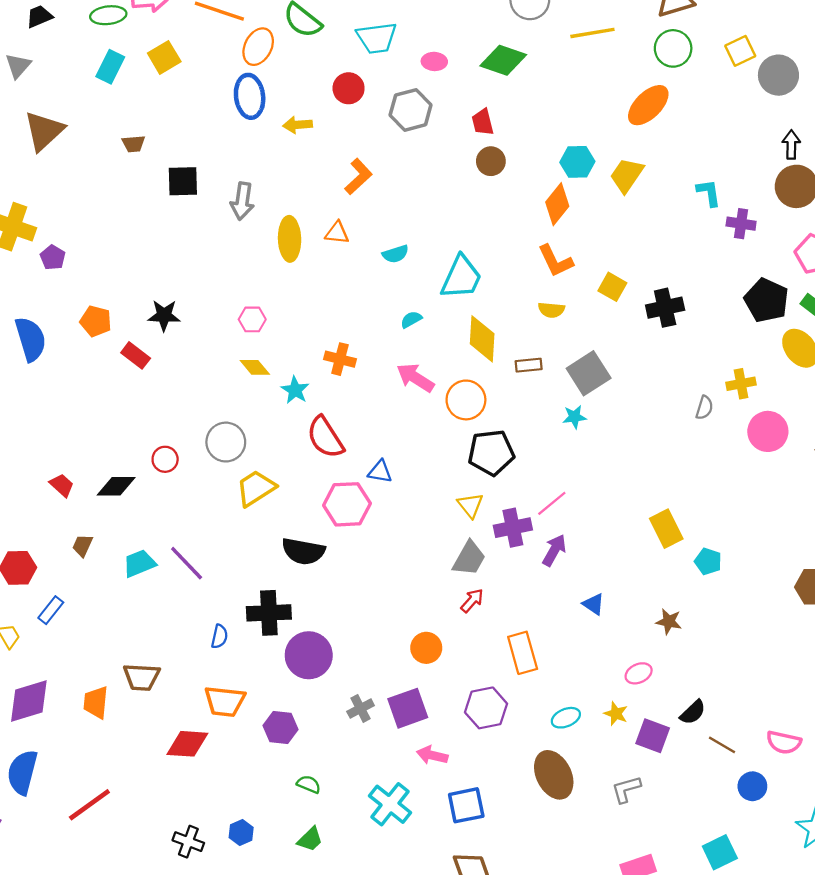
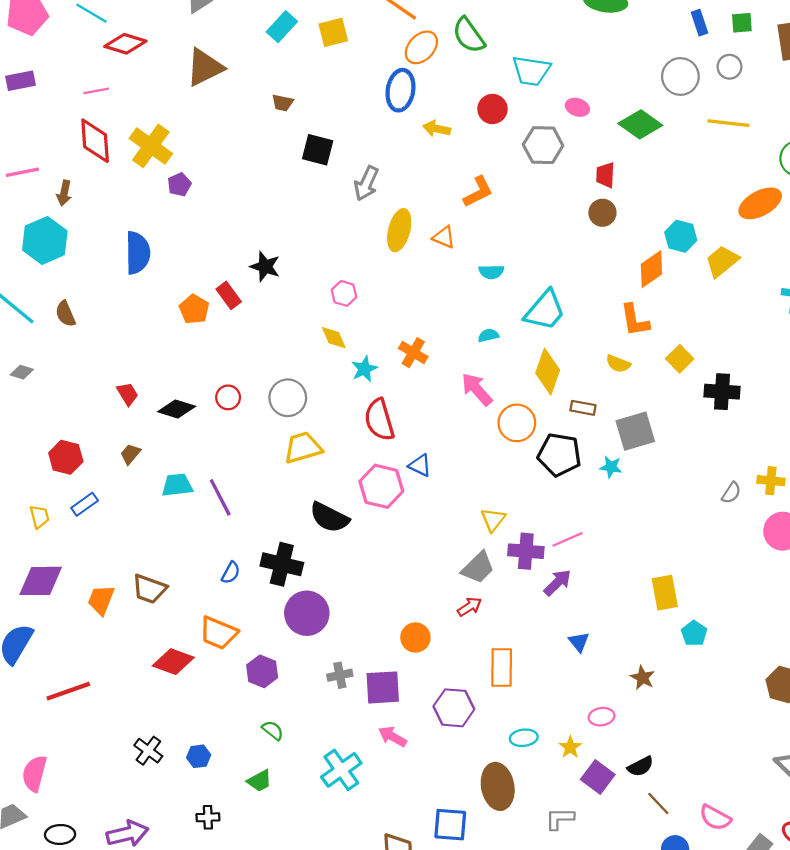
orange pentagon: (96, 321) -> (194, 309), moved
black pentagon: (491, 453) -> (559, 455), moved
blue square: (466, 805) -> (450, 825), moved

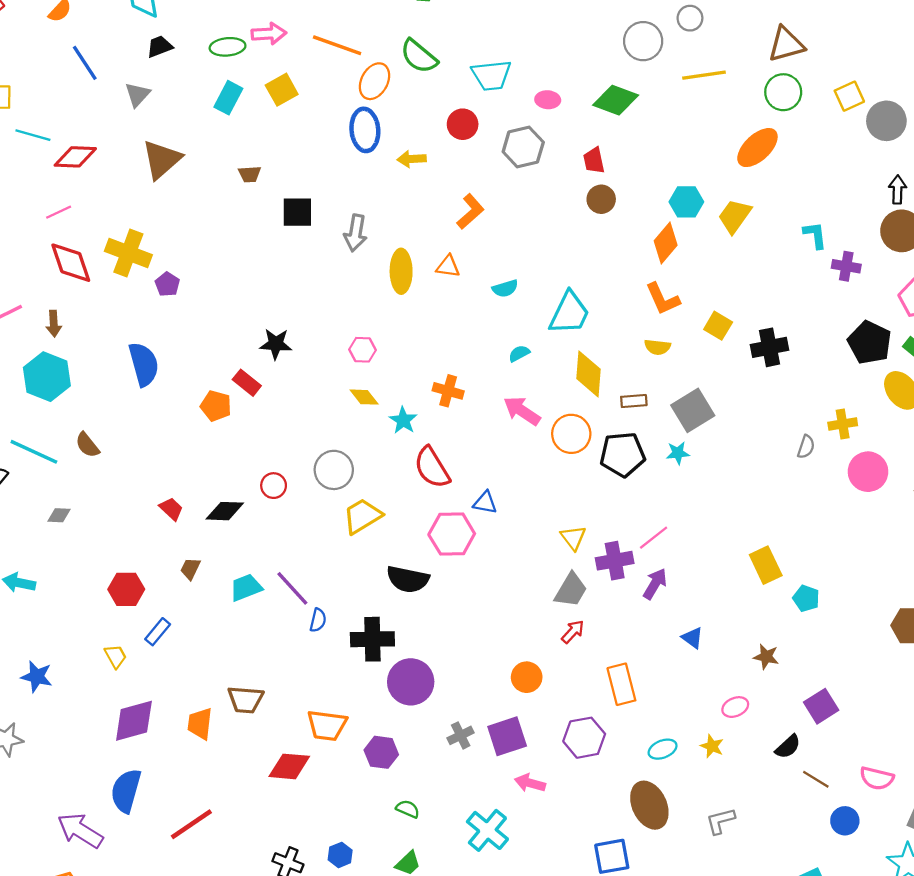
blue semicircle: (231, 573) -> (318, 620), moved
purple square: (598, 777) -> (821, 706), moved, turned 36

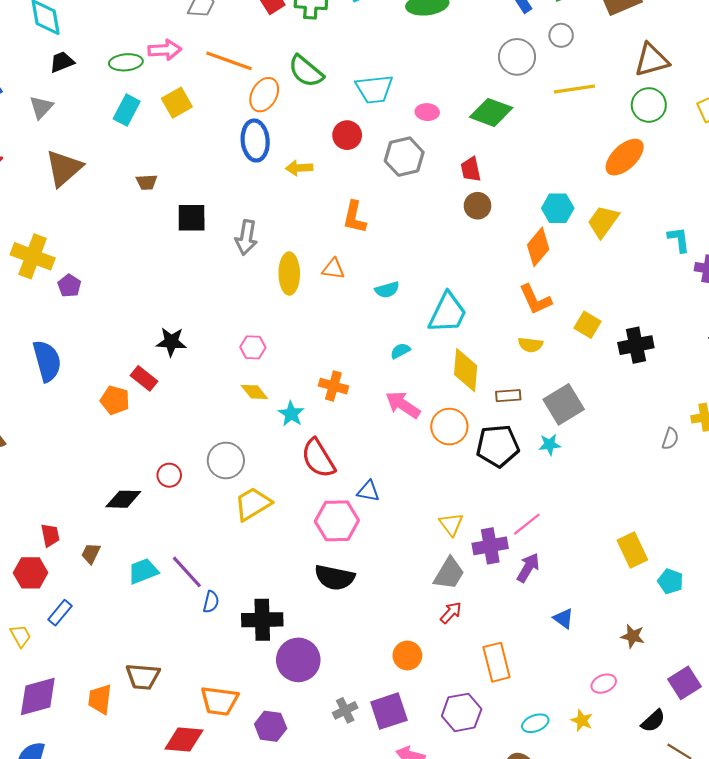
orange L-shape: (470, 211) -> (354, 217), turned 144
red trapezoid: (171, 509) -> (50, 535), moved, turned 35
black semicircle: (408, 579) -> (335, 578), moved

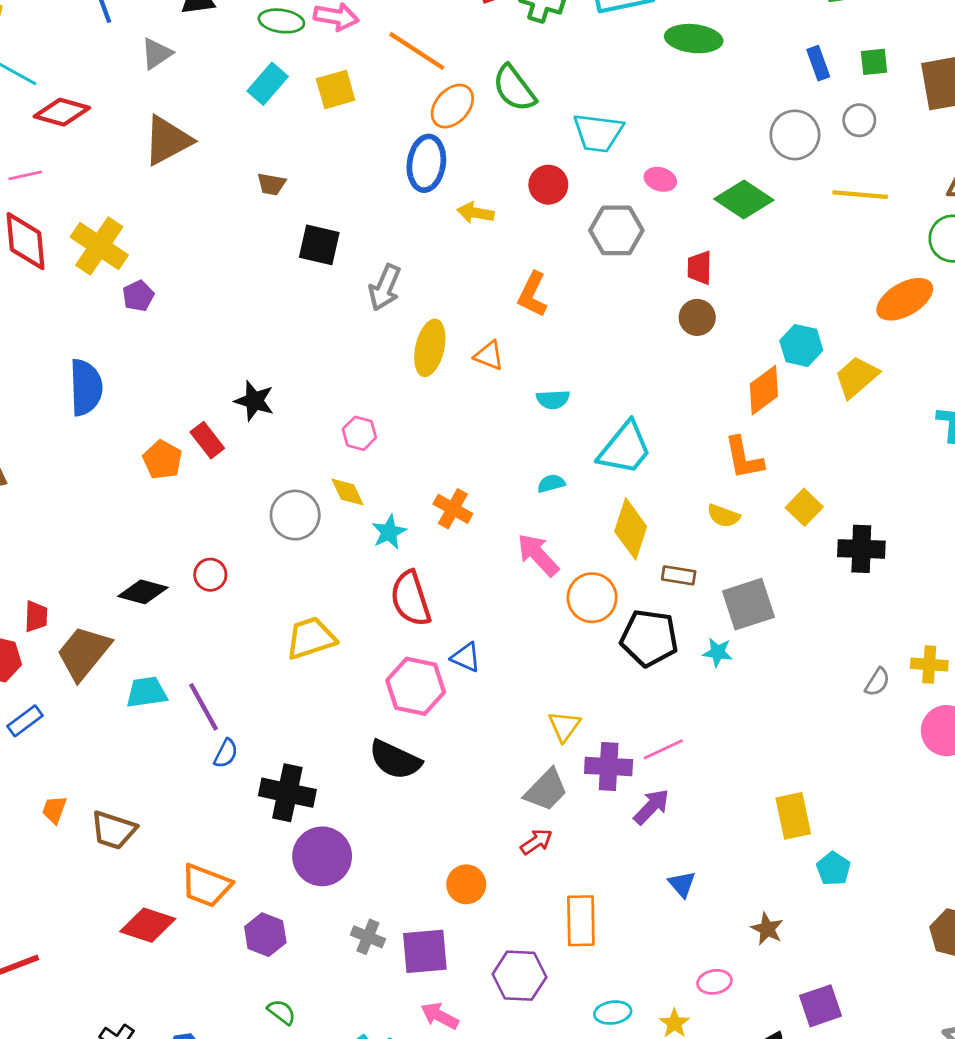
gray circle: (226, 460) -> (295, 515), moved
brown trapezoid: (91, 553) -> (84, 653), size x2.0
orange trapezoid: (100, 699) -> (54, 810), moved, size x0.7
gray cross: (345, 710) -> (368, 937), turned 35

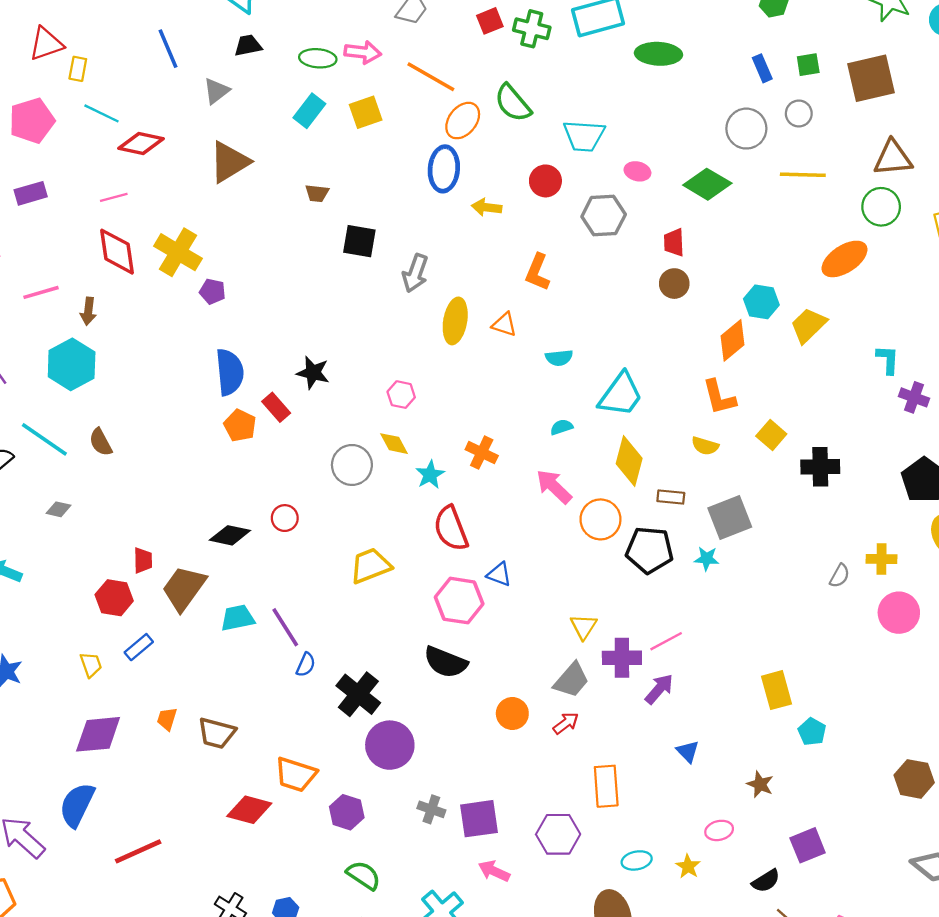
purple pentagon: (138, 296) -> (212, 291), turned -30
blue semicircle: (86, 387) -> (230, 372), moved
black cross: (287, 793) -> (358, 694), turned 30
orange circle: (466, 884) -> (512, 713), moved
green semicircle: (281, 1012) -> (364, 875), size x1.4

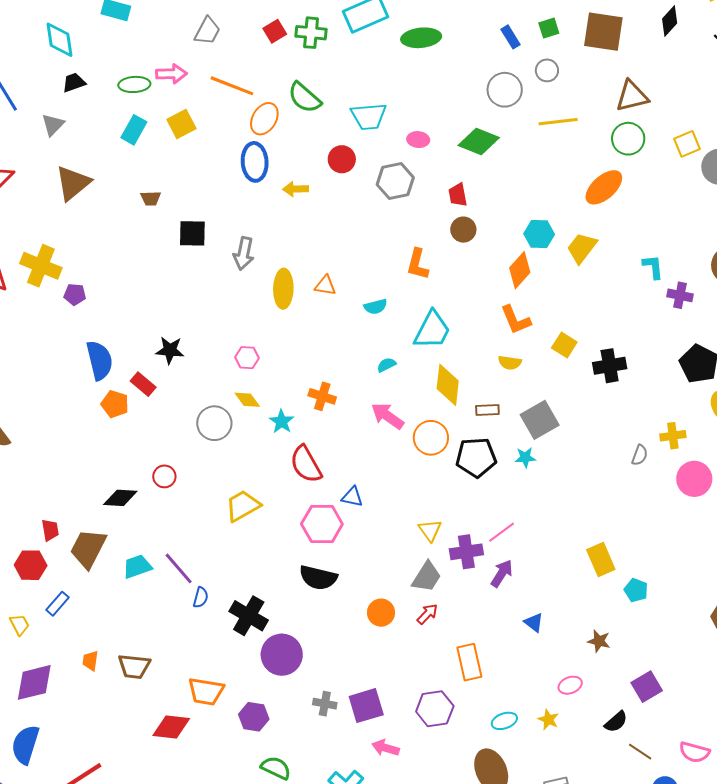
brown square: (871, 78) -> (603, 32), turned 30
orange L-shape: (537, 272) -> (418, 264), moved

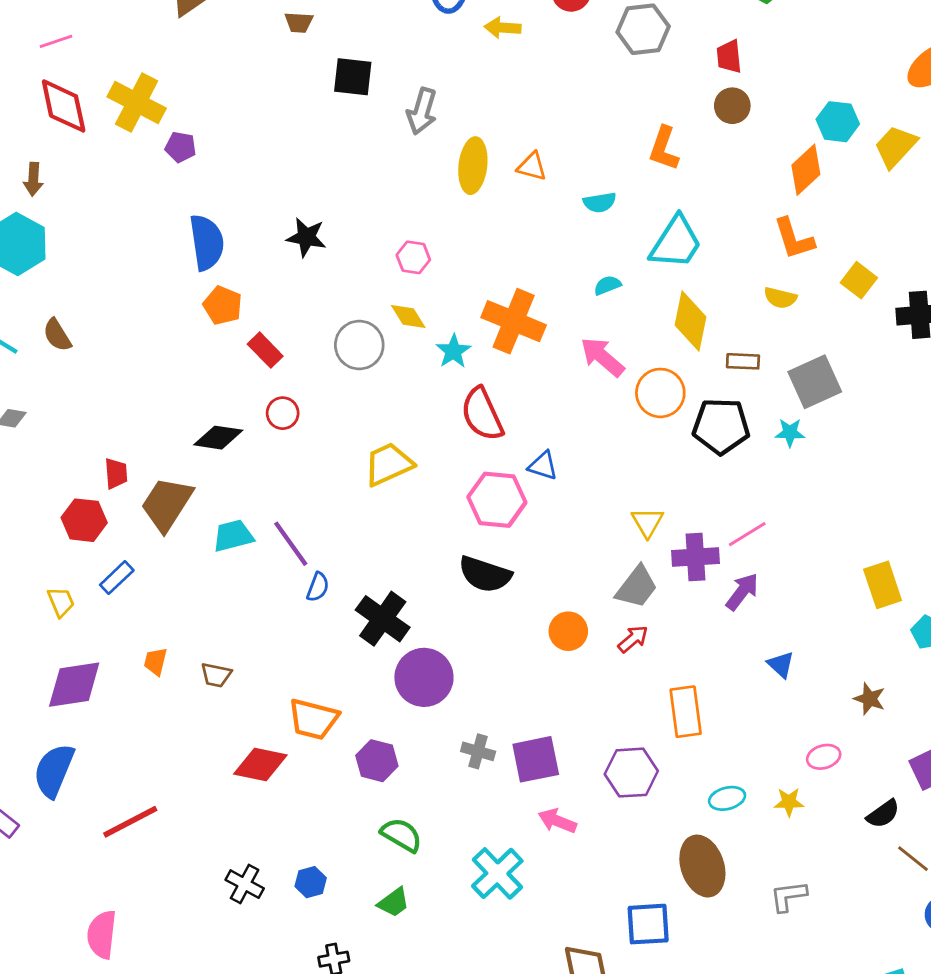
red rectangle: (143, 384) -> (265, 350), moved
orange cross: (322, 396) -> (514, 321), size x1.6
brown trapezoid: (134, 666) -> (216, 675), size x0.7
yellow star: (548, 719) -> (789, 802), turned -30

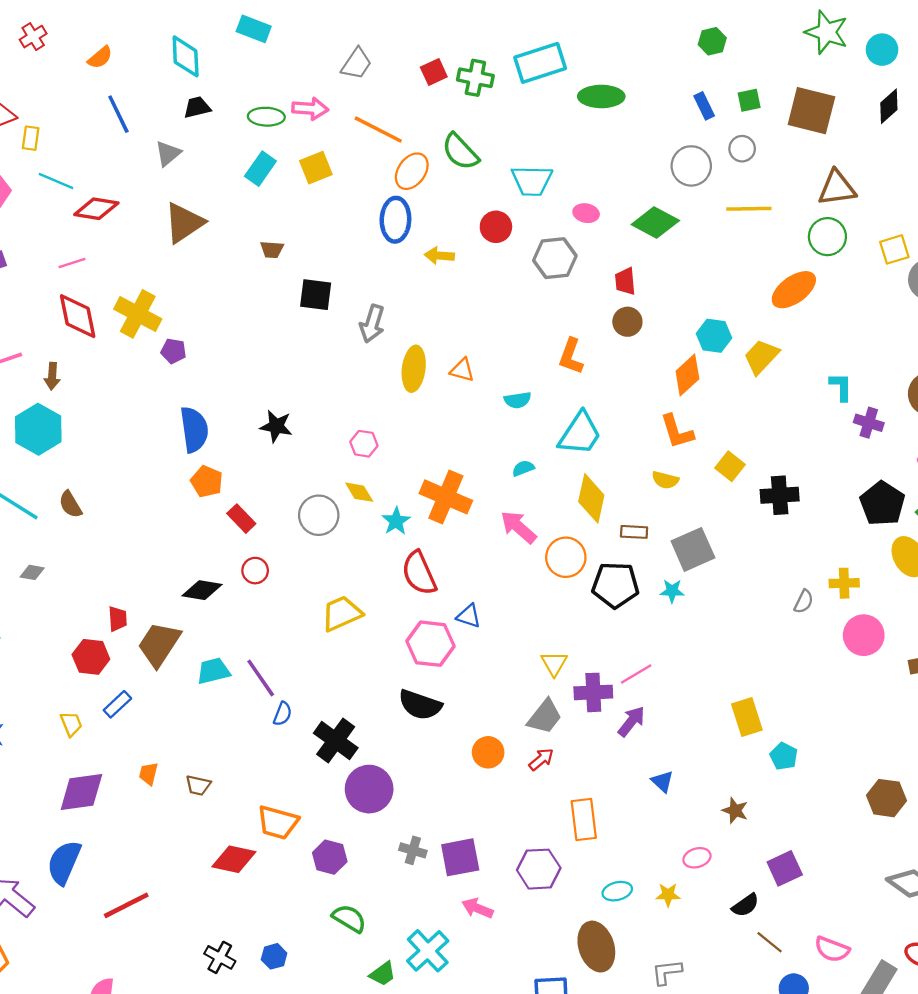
green trapezoid: (394, 902) -> (383, 974), moved

